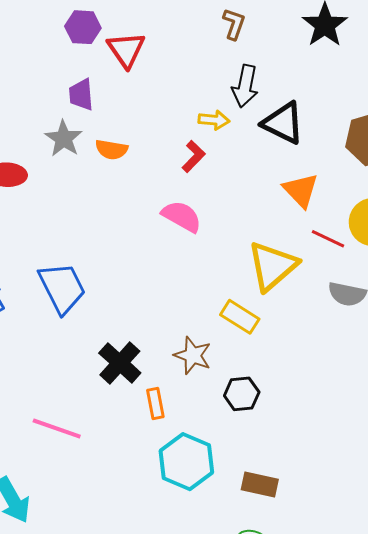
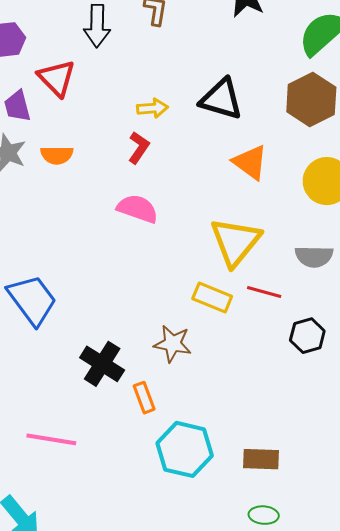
red triangle: (126, 50) -> (57, 78), moved
black arrow: (245, 86) -> (97, 26), moved
red line: (328, 239) -> (264, 292), moved
black hexagon: (242, 394) -> (307, 336), moved

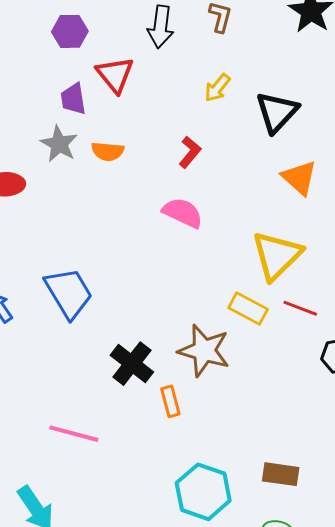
black triangle: (221, 99) -> (277, 112), turned 51
yellow arrow: (153, 108) -> (217, 88), moved, turned 128
brown star: (173, 344) -> (204, 351), size x1.4
cyan hexagon: (185, 449) -> (203, 492), moved

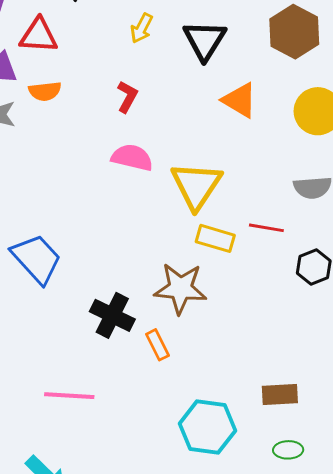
red triangle: (115, 75) -> (39, 36), turned -36
orange semicircle: (108, 151) -> (45, 91), moved
yellow triangle: (277, 255) -> (196, 185), moved

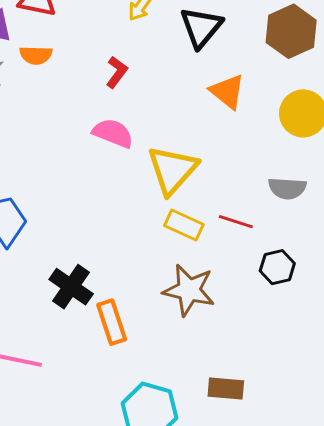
brown star: (180, 288) -> (189, 290), moved
orange rectangle: (157, 345) -> (112, 322), size x1.4

